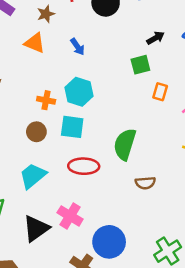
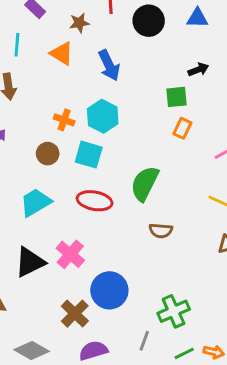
blue arrow: (77, 47) -> (109, 65), size x1.5
orange rectangle: (160, 92) -> (182, 128), moved

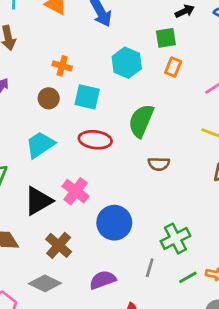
cyan hexagon: (103, 116) -> (127, 63), moved
brown cross: (75, 314) -> (59, 245), moved

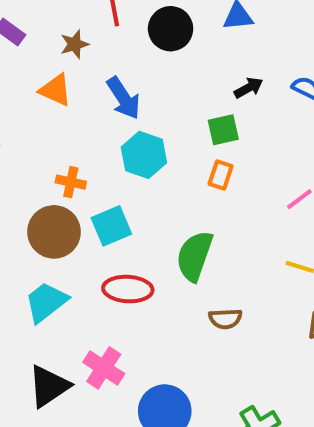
cyan hexagon: (127, 63) -> (144, 155), moved
orange rectangle: (173, 67) -> (221, 175), moved
cyan square: (87, 97) -> (111, 226), turned -32
brown circle: (49, 98) -> (54, 232), size x1.6

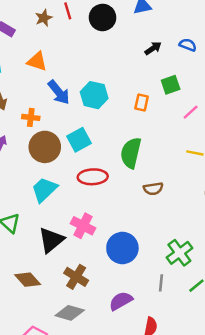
brown star: (74, 44) -> (44, 18), moved
blue arrow: (124, 98) -> (59, 92), moved
green square: (223, 130) -> (171, 85), moved
orange cross: (71, 182) -> (31, 117), moved

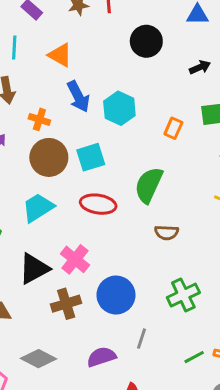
black circle: (103, 17) -> (146, 41), moved
green cross: (179, 253) -> (183, 295), moved
brown cross: (76, 277) -> (66, 304), moved, turned 30
gray line: (161, 283) -> (142, 339), moved

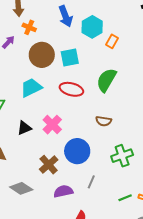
orange cross: (39, 119) -> (29, 27), moved
orange rectangle: (173, 128) -> (112, 41), moved
brown semicircle: (167, 233) -> (104, 121), moved
black triangle: (34, 269) -> (24, 128), size x0.7
brown cross: (66, 304) -> (49, 165), moved, turned -30

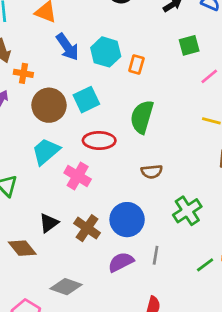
pink cross: (52, 125) -> (78, 176), moved
black triangle: (24, 128) -> (49, 223), moved
brown cross: (49, 165) -> (87, 228), moved
purple semicircle: (63, 191) -> (121, 262), moved

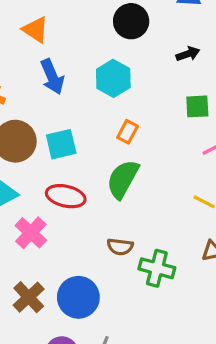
cyan hexagon: (106, 52) -> (113, 78), moved
orange rectangle: (136, 64) -> (128, 132), moved
green cross: (187, 211) -> (157, 268), moved, turned 36

